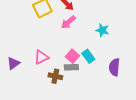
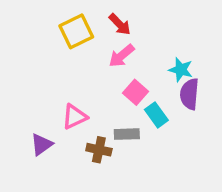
pink square: (72, 56) -> (135, 92), moved
purple triangle: (13, 63) -> (41, 145), moved
purple semicircle: (114, 67) -> (189, 94), moved

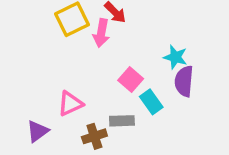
pink arrow: (122, 56) -> (101, 33), moved, turned -40
brown cross: (99, 150) -> (94, 136), turned -30

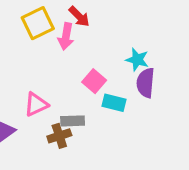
cyan rectangle: (151, 102) -> (114, 103), turned -40
gray rectangle: (122, 121) -> (73, 121), moved

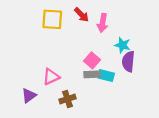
yellow square: (38, 23) -> (52, 19), turned 30
pink arrow: (66, 36) -> (103, 23), moved
gray rectangle: (73, 121) -> (92, 74), moved

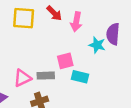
pink square: (92, 60) -> (65, 61), turned 35
purple semicircle: (128, 62) -> (113, 34), moved
gray rectangle: (92, 74) -> (46, 76), moved

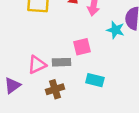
cyan rectangle: (80, 77) -> (95, 80), moved

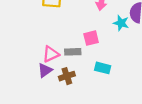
purple triangle: (12, 85) -> (45, 70), moved

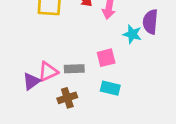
pink square: (91, 38) -> (106, 58), moved
purple triangle: (45, 70) -> (31, 81), moved

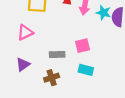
cyan star: (132, 34) -> (103, 13), moved
pink triangle: (48, 72) -> (25, 32), moved

